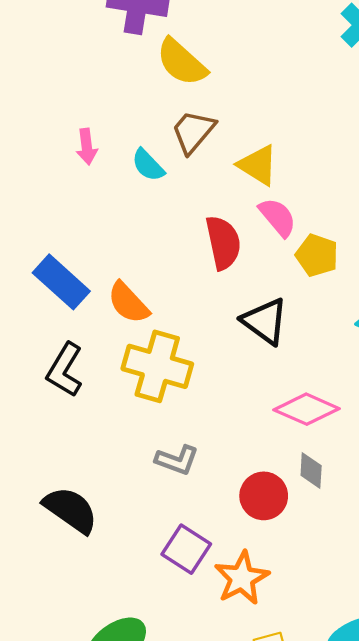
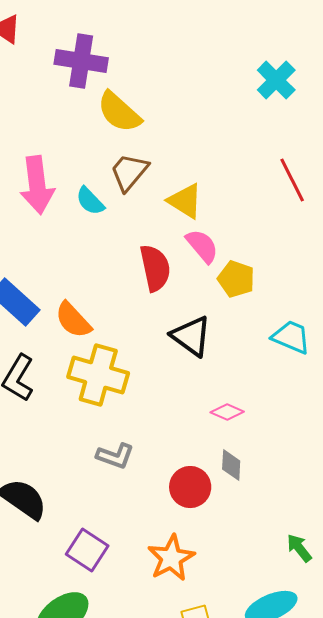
pink arrow: (87, 147) -> (37, 185), size x1.8
pink diamond: (306, 409) -> (227, 412), size x0.6
purple square: (186, 549) -> (87, 550), moved

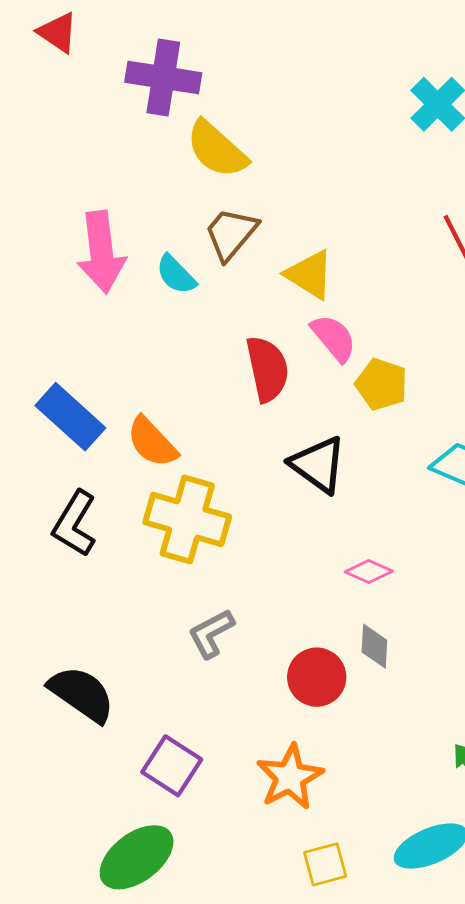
gray L-shape: (115, 456) -> (211, 633), turned 132

